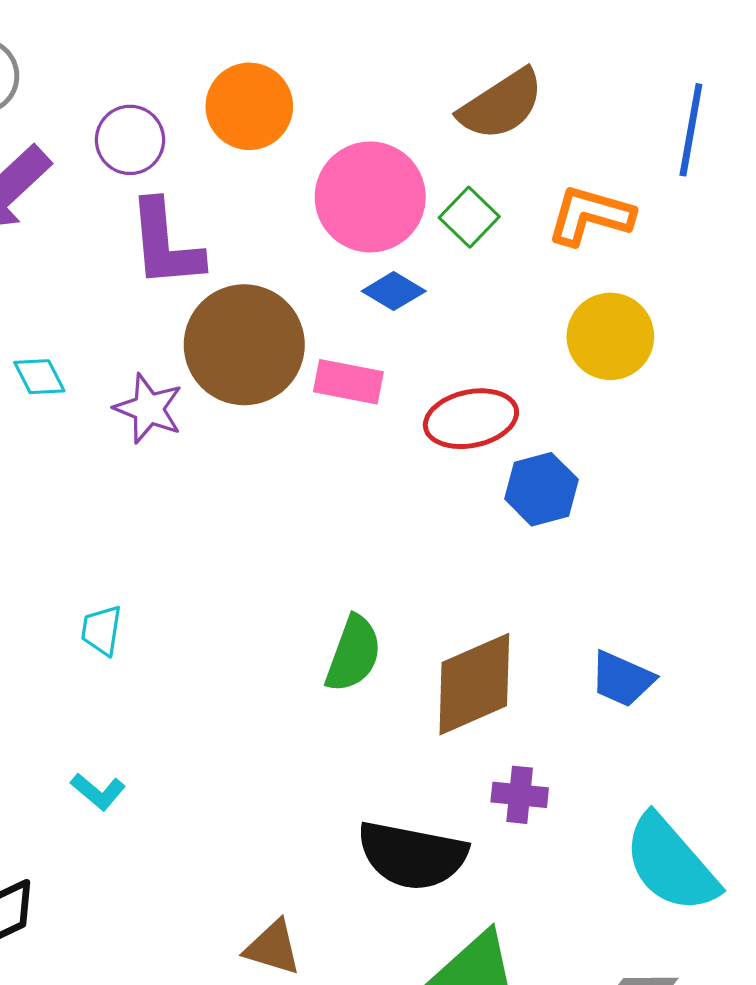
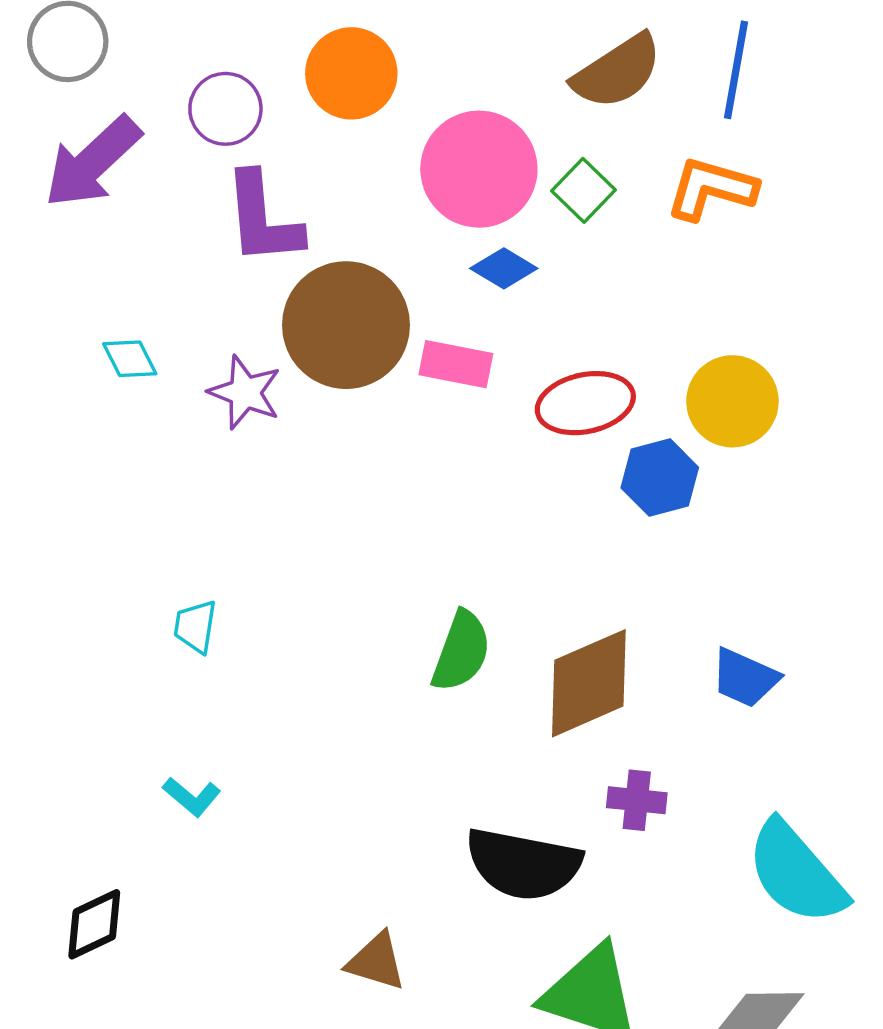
blue line: (691, 130) -> (736, 70), moved
yellow circle: (610, 336) -> (732, 401), moved

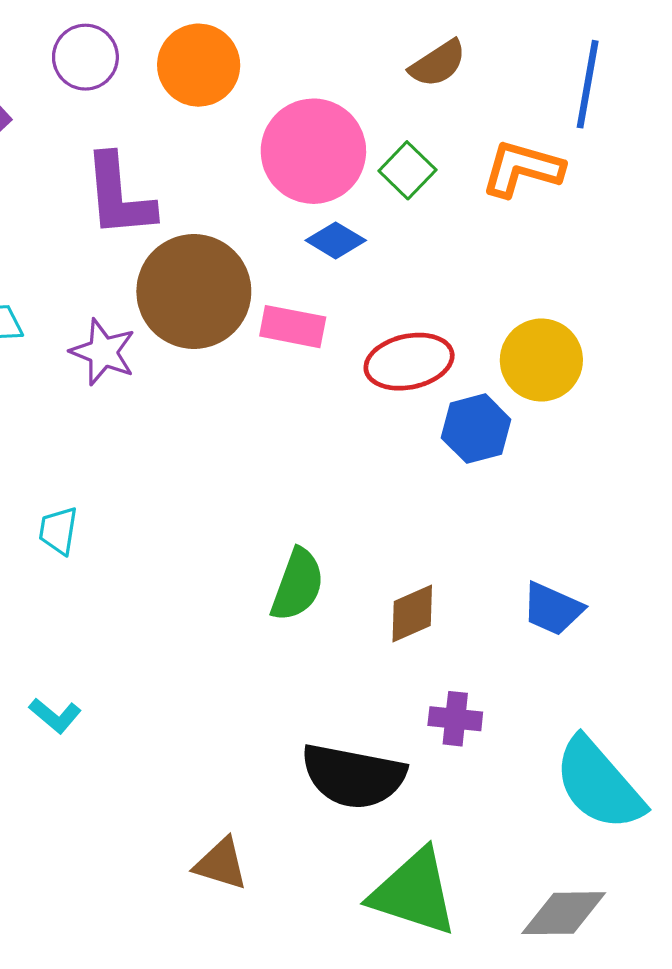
blue line: (736, 70) -> (588, 84), moved
brown semicircle: (617, 72) -> (438, 64), size x0.7
purple circle: (225, 109) -> (85, 57), moved
cyan trapezoid: (195, 626) -> (58, 531), moved
brown diamond: (589, 683) -> (412, 614), size x0.6

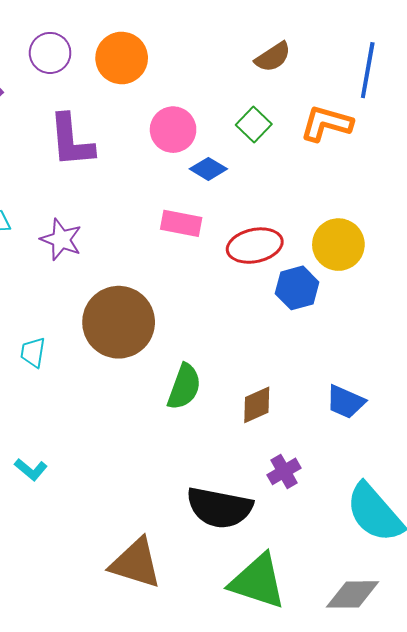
pink circle: (313, 151) -> (173, 130), moved, size x0.7
brown circle: (194, 291) -> (119, 322), moved
purple cross: (455, 719) -> (284, 471), turned -36
brown triangle: (221, 864) -> (136, 563), size x1.5

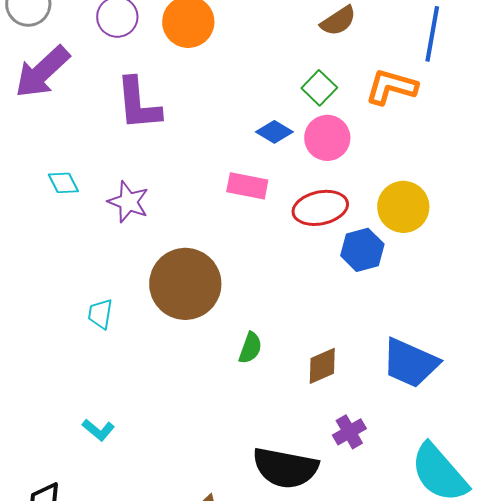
pink circle: (173, 130) -> (327, 138), moved
green semicircle: (184, 387) -> (250, 348), size x0.7
blue trapezoid: (345, 402) -> (410, 363), size x1.5

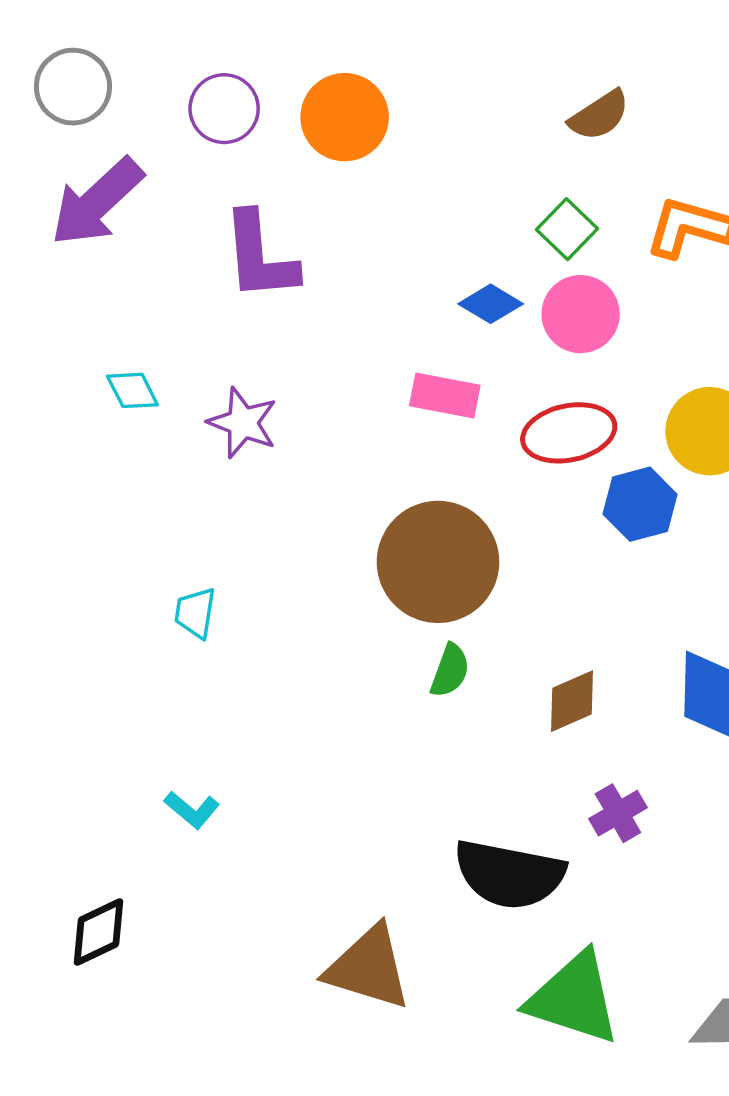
brown circle: (185, 284) -> (438, 562), moved

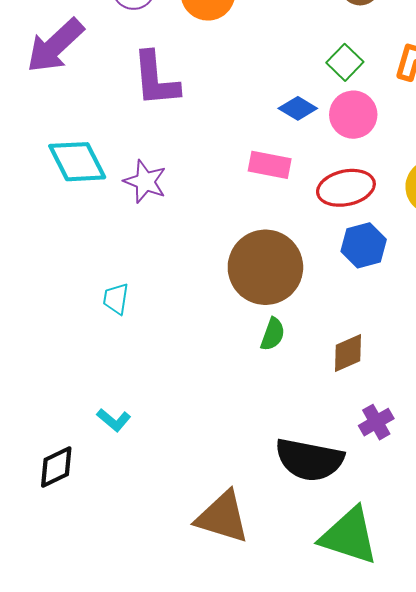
cyan diamond: (132, 390) -> (77, 162), size x1.8
blue hexagon: (640, 504) -> (364, 245), moved
black diamond: (98, 932) -> (56, 467), moved

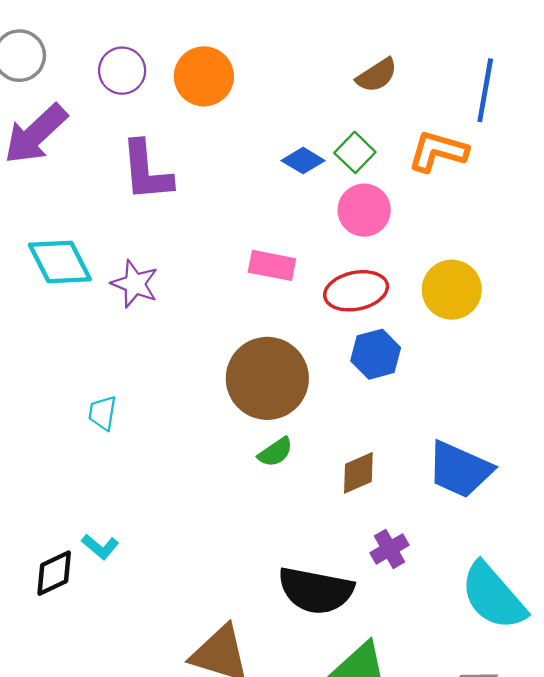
blue diamond: (298, 108) -> (303, 161), moved
green semicircle: (273, 334) -> (275, 452), turned 36
black diamond: (56, 467) -> (54, 573), moved

